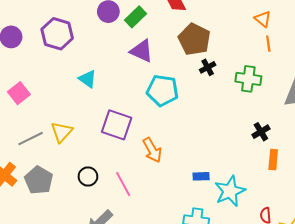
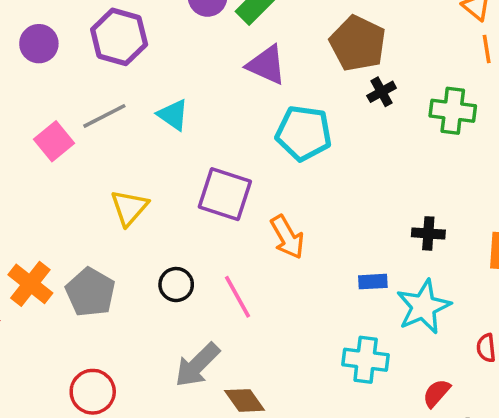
black cross: (261, 132) -> (428, 233), moved, turned 36
gray line: (31, 139) -> (104, 116), moved

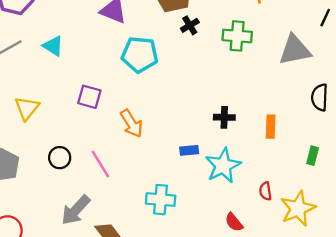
purple square: (225, 194) -> (89, 97), size x0.7
cyan cross: (366, 360) -> (161, 200), moved
red semicircle: (437, 393) -> (234, 222), turned -78

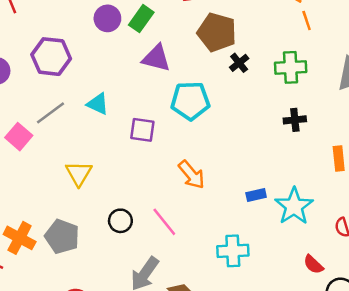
purple square: (89, 97) -> (142, 130), moved
black cross: (224, 117) -> (295, 120), moved

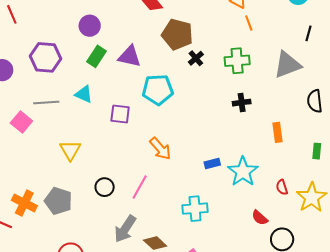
green rectangle: (141, 19) -> (97, 56), moved
gray line: (50, 113) -> (46, 102), turned 35
pink line: (164, 222) -> (140, 187), turned 70

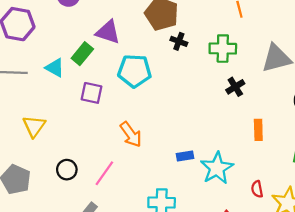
green rectangle: (97, 56) -> (82, 54), moved
black cross: (196, 58) -> (179, 41), turned -35
black cross: (242, 103) -> (235, 87), moved, turned -30

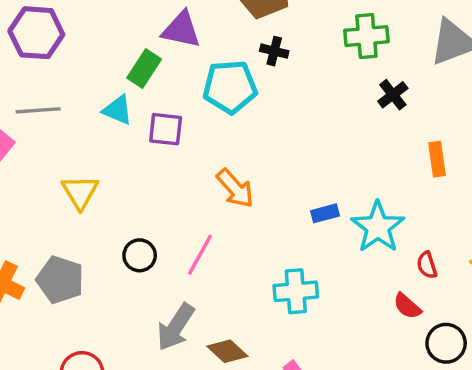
black cross: (179, 41) -> (274, 51), moved
cyan triangle: (55, 68) -> (118, 110), moved
red semicircle: (257, 189) -> (427, 265), moved

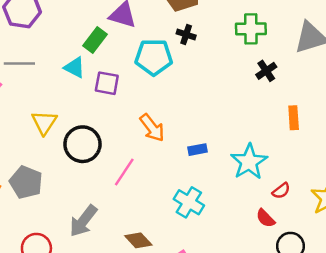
blue rectangle: (325, 213) -> (198, 150), moved
black circle: (140, 255) -> (82, 144), moved, size x1.6
red semicircle: (427, 265) -> (281, 191), turned -114
cyan cross: (296, 291) -> (189, 202), turned 32
gray arrow: (176, 327) -> (83, 221), moved

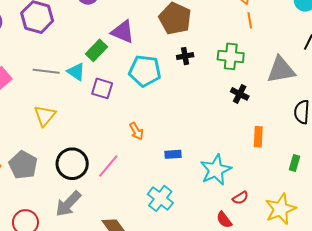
black cross: (186, 34) -> (185, 56), moved, turned -35
gray line: (19, 64) -> (46, 71), moved
black cross: (266, 71) -> (240, 94), turned -36
orange arrow: (152, 128) -> (136, 131), size x0.7
black circle: (82, 144) -> (72, 164), moved

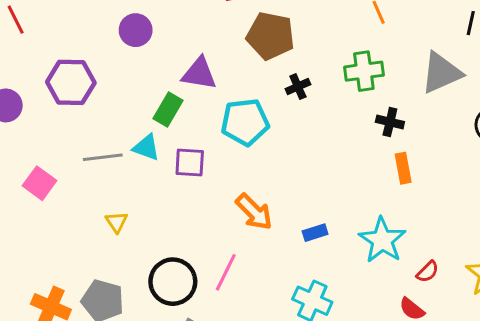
yellow triangle: (45, 116) -> (117, 222), size x0.7
orange arrow: (136, 131) -> (254, 212), size x1.5
orange rectangle: (258, 137) -> (403, 168), moved

